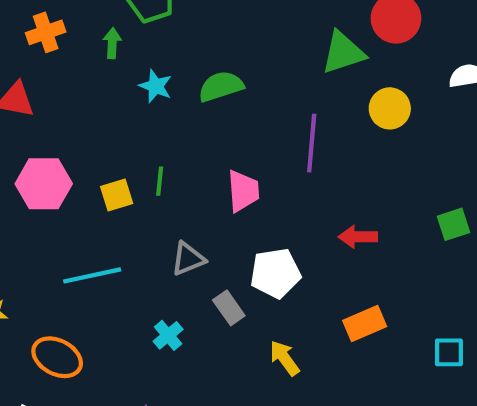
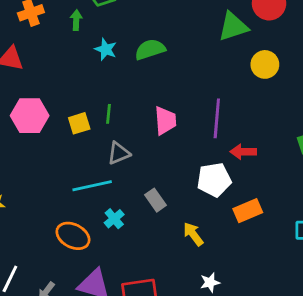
purple line: (312, 143) -> (217, 118), moved
gray triangle: (188, 259) -> (119, 153), moved
white pentagon: (275, 273) -> (214, 180), moved
cyan line: (92, 275) -> (92, 186), moved
orange ellipse: (57, 357) -> (73, 236), moved

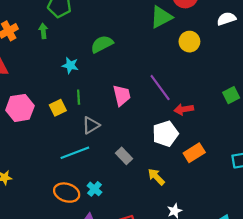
cyan star: (106, 49) -> (70, 65), moved
purple line: (217, 118) -> (160, 88), turned -32
cyan cross: (114, 219) -> (94, 189), moved

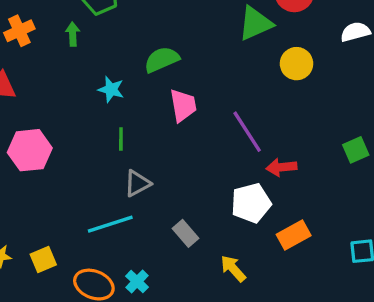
pink trapezoid: (122, 95) -> (183, 105), moved
yellow square: (58, 108) -> (43, 260), moved

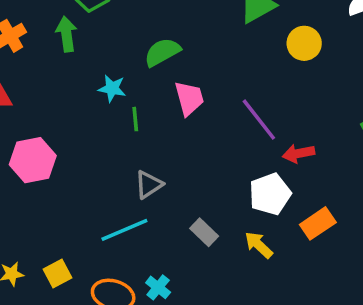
green arrow: (73, 34) -> (66, 34), size x1.4
green line: (121, 139) -> (135, 119), moved
yellow arrow: (233, 269) -> (259, 245), moved

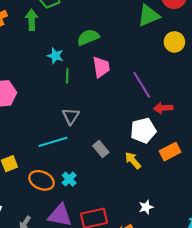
gray triangle: (149, 184) -> (71, 116), turned -30

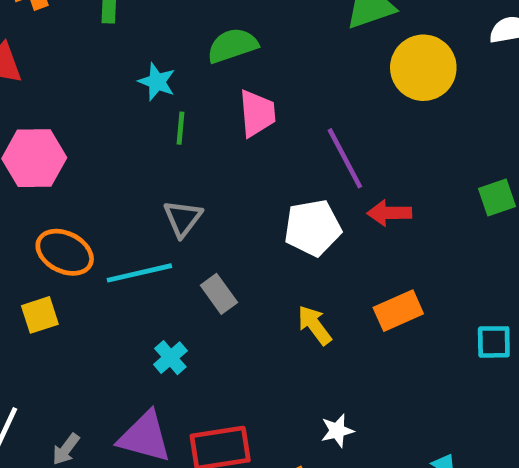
yellow circle: (174, 42) -> (423, 68), size x1.4
white pentagon: (143, 131) -> (313, 228), moved
gray rectangle: (101, 149) -> (219, 294), moved
orange ellipse: (42, 180) -> (65, 252), moved

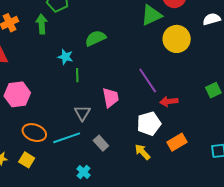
pink trapezoid: (257, 113) -> (111, 97), moved
white pentagon: (313, 228) -> (149, 124), moved
yellow square: (40, 315) -> (27, 160), turned -35

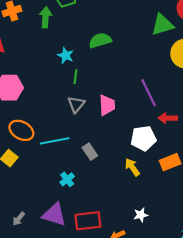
gray triangle: (82, 113) -> (76, 104), moved

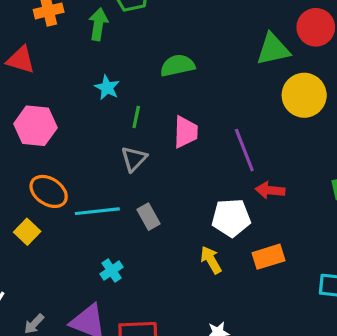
cyan star: (66, 55) -> (107, 88), moved
pink trapezoid: (107, 105) -> (186, 132), moved
gray rectangle: (90, 152) -> (148, 217), moved

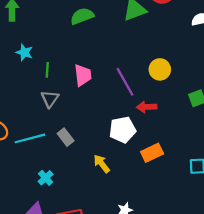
green semicircle: (177, 65) -> (82, 16), moved
yellow circle: (304, 95) -> (160, 69), moved, size x0.7
yellow arrow: (211, 260) -> (102, 164), moved

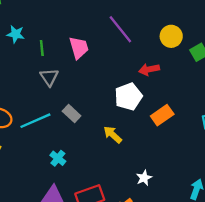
yellow circle: (160, 69) -> (171, 36), moved
purple line: (125, 82) -> (120, 29), moved

